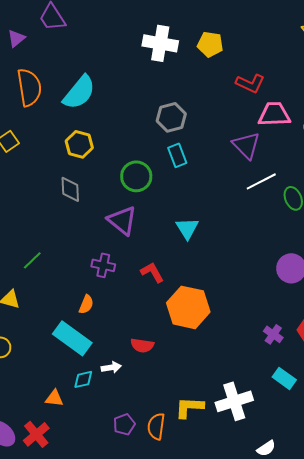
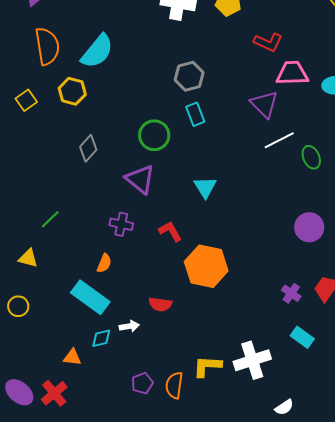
yellow hexagon: (79, 144) -> (72, 91), moved
gray diamond: (70, 189) -> (88, 148), turned 44

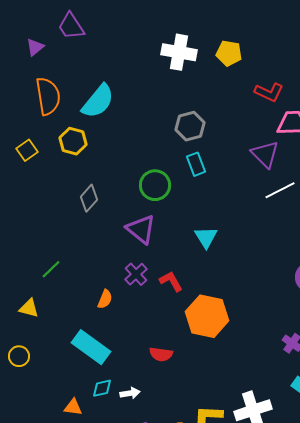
purple cross: (121, 224) -> (136, 274), moved, turned 35
orange semicircle: (104, 263) -> (105, 299), moved
white arrow: (129, 326) -> (130, 393), moved

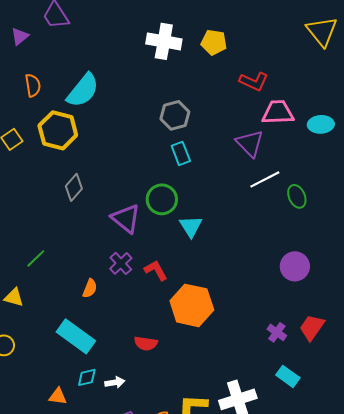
orange semicircle: (48, 96) -> (33, 85), size x0.6
yellow hexagon: (73, 141) -> (58, 130), size x1.4
green circle: (155, 185) -> (162, 199), moved

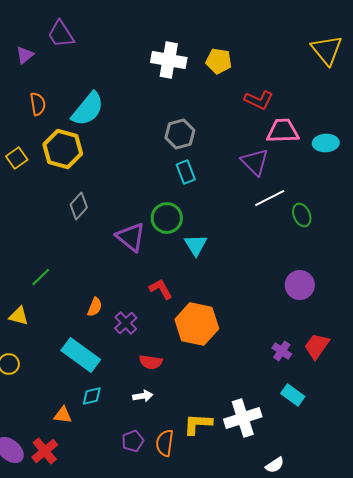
purple cross: (121, 263) -> (126, 323), moved
white arrow: (115, 382) -> (143, 396), moved

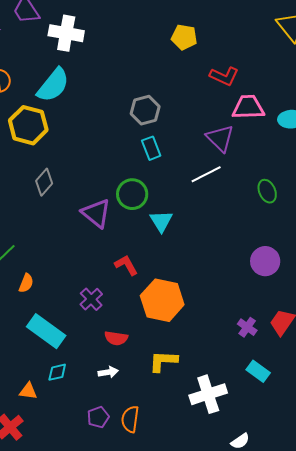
white cross: (169, 60) -> (66, 33), moved
white line: (270, 198) -> (206, 174), moved
orange semicircle: (95, 307) -> (26, 283), moved
yellow L-shape: (198, 424) -> (163, 361), moved

